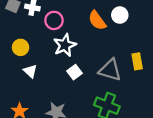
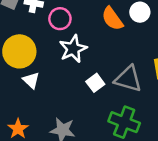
yellow circle: (21, 47) -> (19, 51), size x1.6
white square: (74, 72) -> (95, 83), moved

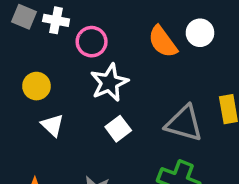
yellow circle: (19, 51) -> (36, 86), size x0.6
white square: (95, 83) -> (118, 129), moved

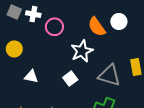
white star: (109, 83) -> (82, 51), moved
yellow circle: (36, 86) -> (14, 49), moved
white triangle: (52, 125) -> (31, 76), turned -32

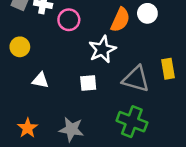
orange semicircle: (97, 27) -> (120, 20), turned -120
white square: (70, 79) -> (88, 83), turned 32

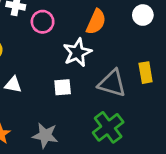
white circle: (147, 13) -> (143, 15), moved
green cross: (132, 122) -> (108, 127), turned 32

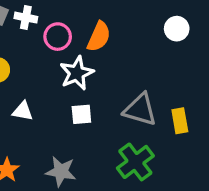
orange semicircle: (96, 22) -> (99, 37), moved
white star: (77, 52) -> (77, 73), moved
yellow rectangle: (146, 73) -> (180, 121), moved

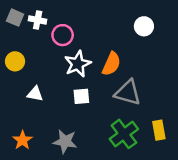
white circle: (177, 29) -> (144, 26), moved
orange semicircle: (99, 37) -> (111, 64), moved
yellow rectangle: (180, 121) -> (159, 130), moved

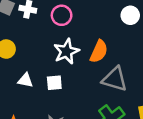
pink circle: (63, 35) -> (62, 15), moved
white square: (81, 96) -> (54, 83), moved

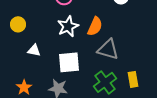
white square: (54, 83) -> (69, 62), moved, size x1.6

